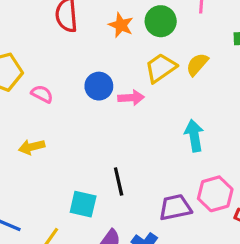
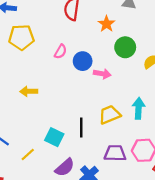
green circle: (161, 21) -> (125, 47), moved
yellow trapezoid: (161, 68) -> (110, 115), moved
pink semicircle: (42, 94) -> (60, 52), moved, turned 80

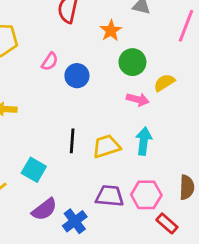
pink arrow: (102, 74) -> (138, 99), moved
black line: (81, 127) -> (72, 141), moved

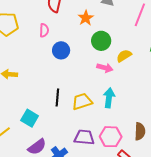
pink semicircle: (50, 61) -> (44, 30), moved, turned -32

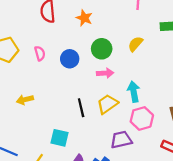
pink semicircle: (44, 30) -> (40, 53), moved
green circle: (101, 41) -> (102, 49), moved
pink arrow: (105, 68) -> (105, 73), moved
pink hexagon: (111, 137) -> (142, 118), moved

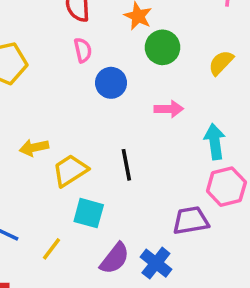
green circle: (102, 49) -> (163, 47), moved
pink semicircle: (40, 53) -> (83, 50), moved
yellow trapezoid: (107, 104) -> (70, 171), moved

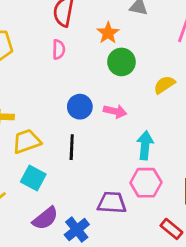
blue circle: (111, 83) -> (80, 107), moved

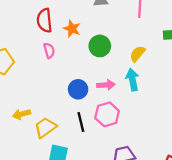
orange star: (108, 33) -> (72, 29), moved
cyan arrow: (145, 145) -> (132, 80), moved
pink hexagon: (146, 183) -> (107, 114), moved

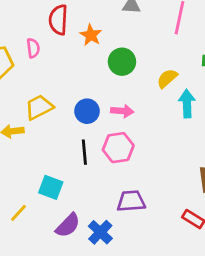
pink semicircle: (49, 50) -> (33, 48), moved
cyan arrow: (132, 80) -> (187, 104), moved
yellow trapezoid: (45, 128) -> (39, 107), moved

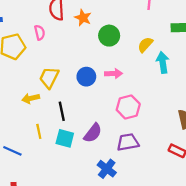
yellow trapezoid: (39, 107) -> (49, 78), turned -30
pink hexagon: (118, 148) -> (128, 107), moved
black line: (84, 152) -> (62, 111), moved
yellow line: (19, 213) -> (39, 131), moved, turned -48
purple semicircle: (68, 225) -> (93, 133), moved

